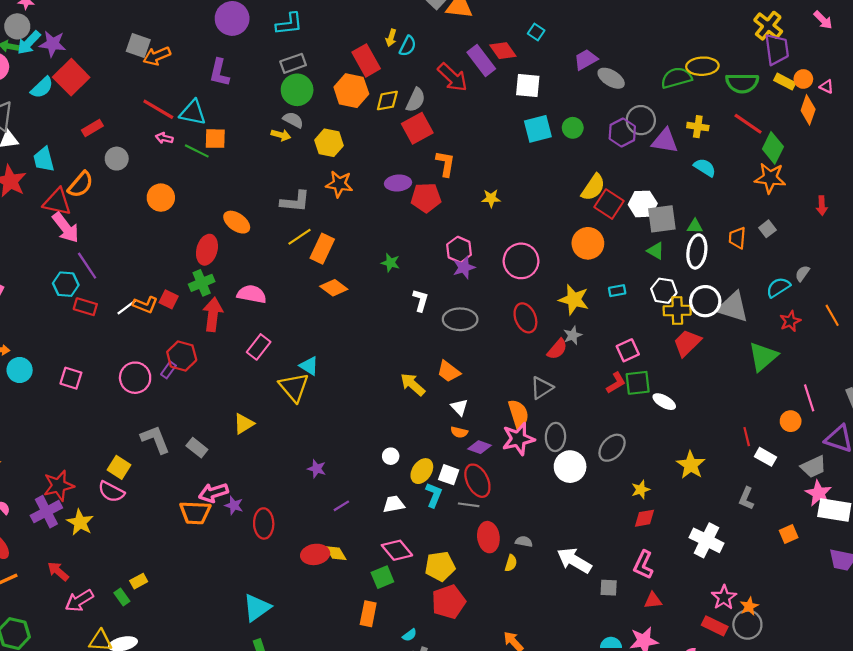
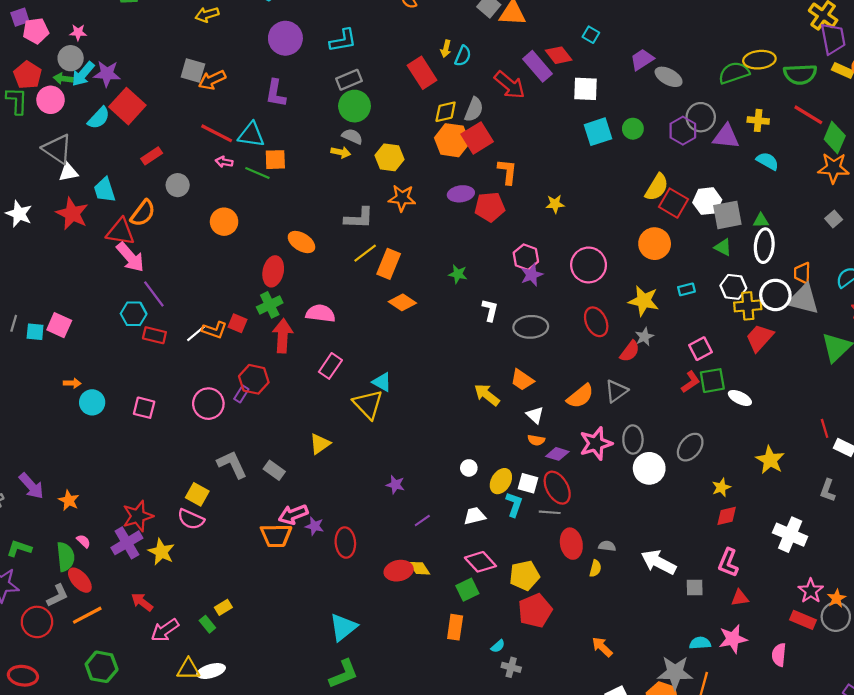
orange hexagon: (351, 91) -> (452, 140), moved
orange trapezoid: (737, 238) -> (802, 273), moved
orange semicircle: (519, 414) -> (580, 396), moved, turned 72

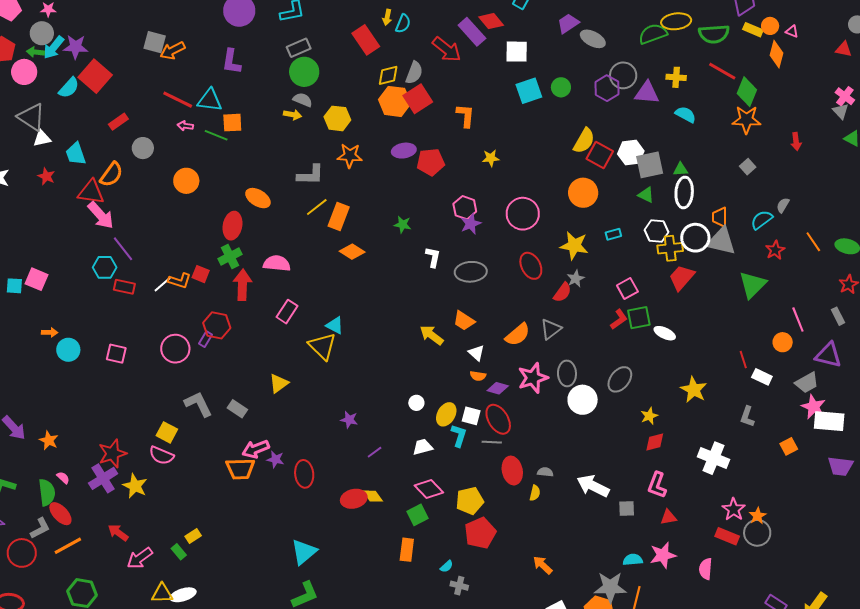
orange L-shape: (507, 172) -> (465, 116), moved
red star: (72, 214) -> (46, 176), size x0.6

